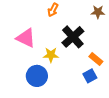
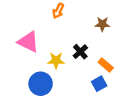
brown star: (98, 12) -> (102, 24), moved
black cross: (73, 37) -> (80, 52), moved, size x0.6

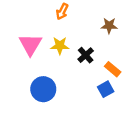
pink triangle: (28, 42) -> (30, 44), turned 35
yellow star: (56, 61) -> (60, 46), moved

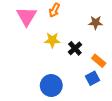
pink triangle: (30, 44) -> (26, 16), moved
blue circle: (43, 89) -> (51, 85), moved

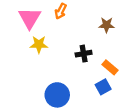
yellow star: (52, 40) -> (39, 44), moved
black cross: (75, 48) -> (84, 54), turned 32

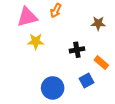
pink triangle: (30, 18) -> (27, 17), turned 45
blue square: (103, 87) -> (87, 81), moved

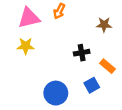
yellow star: (36, 41) -> (26, 46), moved

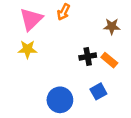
pink triangle: (29, 18) -> (31, 19), turned -30
orange rectangle: (107, 66) -> (109, 60), moved

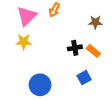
blue circle: (60, 100) -> (40, 85), moved

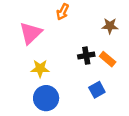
pink triangle: (27, 16) -> (31, 33), moved
yellow star: (24, 42) -> (40, 69), moved

